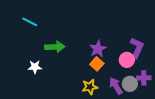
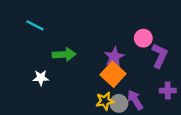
pink circle: (127, 60) -> (143, 38), moved
orange square: (97, 64) -> (113, 74), size x1.5
gray circle: (130, 84) -> (119, 103), moved

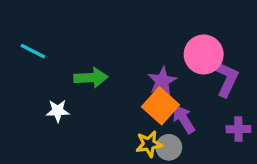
cyan line: (35, 25) -> (33, 51), moved
pink circle: (143, 38) -> (204, 54), size x1.5
purple arrow: (135, 100) -> (184, 119), moved

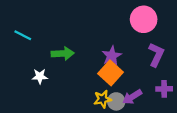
pink circle: (204, 54) -> (144, 19), moved
purple arrow: (184, 119) -> (132, 97), moved, turned -90

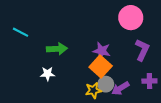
purple star: (112, 56) -> (102, 51), turned -30
white star: (40, 76) -> (48, 74), moved
gray circle: (116, 101) -> (106, 84), moved

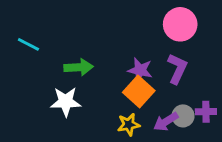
purple L-shape: (142, 50) -> (177, 69), moved
white star: (48, 74) -> (66, 102), size x1.5
gray circle: (106, 84) -> (183, 116), moved

